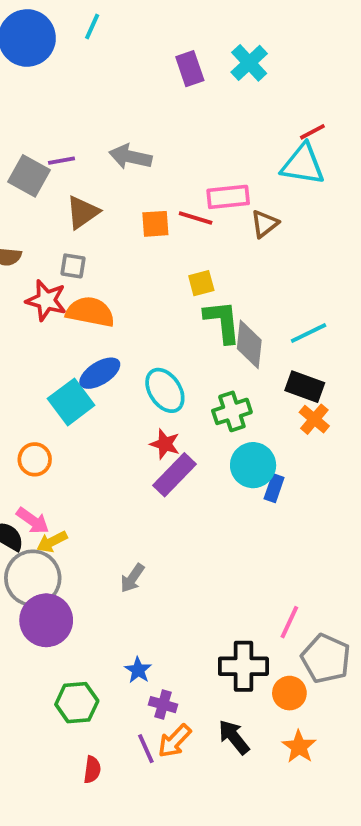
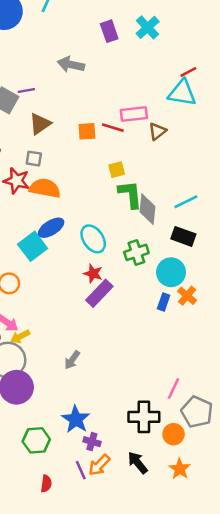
gray arrow: (130, 157) -> (71, 65), moved
orange cross: (314, 419) -> (187, 296), moved
cyan circle: (253, 465) -> (171, 272), moved
blue star: (138, 670) -> (76, 419), size x1.6

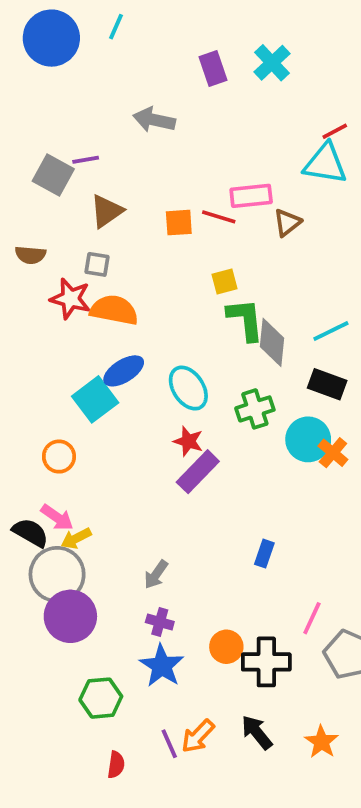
orange cross: (187, 296) -> (333, 453), moved
blue rectangle: (164, 302) -> (264, 554), moved
orange circle: (173, 434) -> (226, 647), moved
purple cross: (92, 442) -> (160, 622), moved

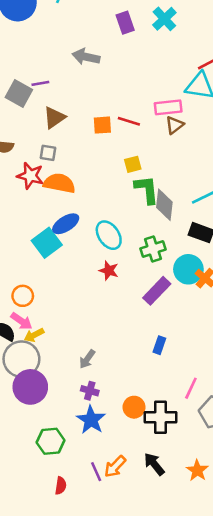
pink rectangle: (251, 196) -> (168, 107), moved
orange circle: (59, 457) -> (23, 296), moved
purple rectangle: (198, 472) -> (157, 291), moved

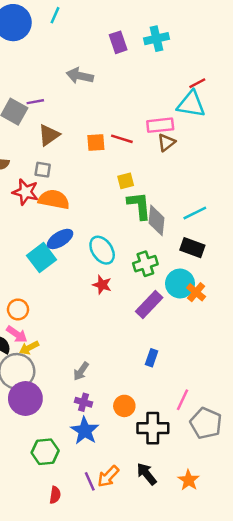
cyan cross: (164, 19) -> (156, 39), turned 30
orange circle: (134, 407) -> (124, 406), moved

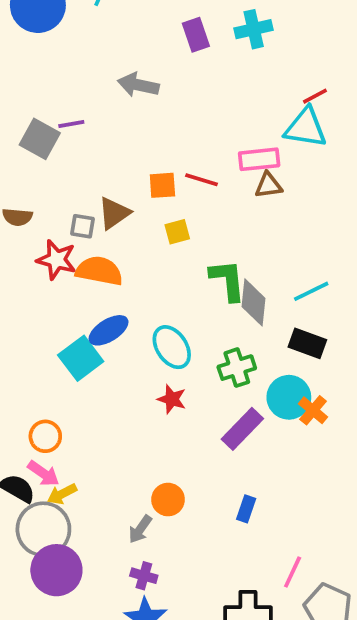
brown triangle: (49, 135) -> (114, 213), moved
brown triangle: (166, 143) -> (268, 185), turned 30
yellow square: (126, 181) -> (177, 232), moved
orange circle: (124, 406) -> (168, 500), moved

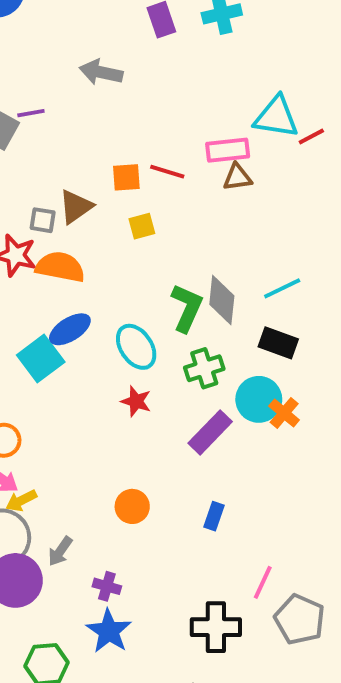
red line: (315, 96) -> (311, 137), moved
green L-shape: (228, 280) -> (187, 308), moved, turned 30
gray arrow: (140, 529) -> (60, 551), moved

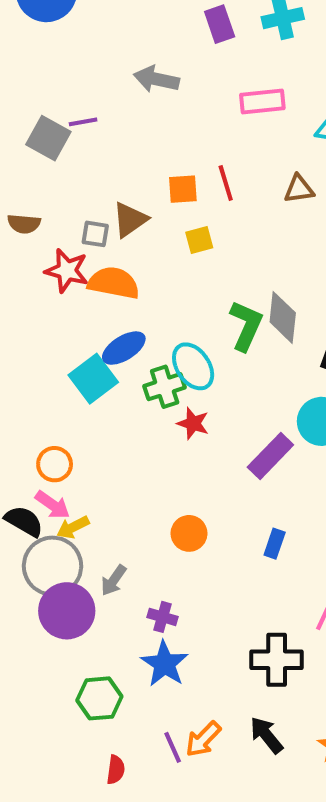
pink rectangle: (228, 150) -> (262, 102), moved
red line: (167, 172) -> (226, 183), turned 56
green cross: (204, 368) -> (165, 387), moved

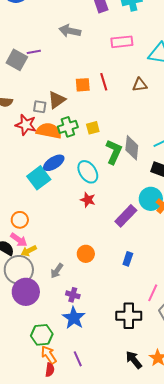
yellow square: (199, 240) -> (93, 128), moved
green cross: (165, 387) -> (68, 127), moved
gray arrow: (114, 580) -> (57, 271), moved
black arrow: (266, 735) -> (134, 360), moved
orange arrow: (203, 739) -> (49, 355), moved, turned 102

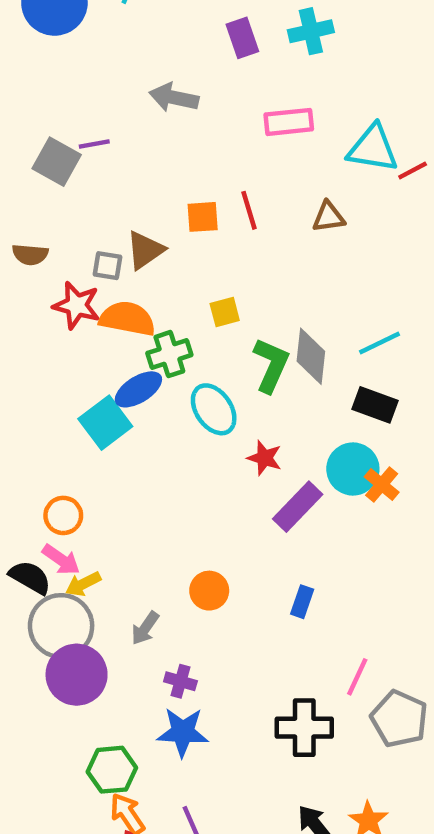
green cross: (68, 127) -> (169, 354), moved
red star: (88, 200) -> (264, 458), moved
blue star: (74, 318) -> (183, 732), turned -30

